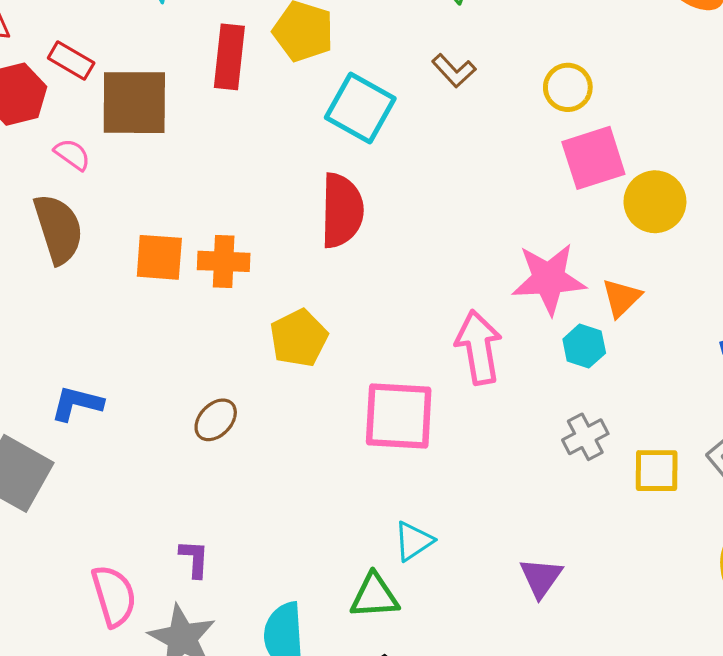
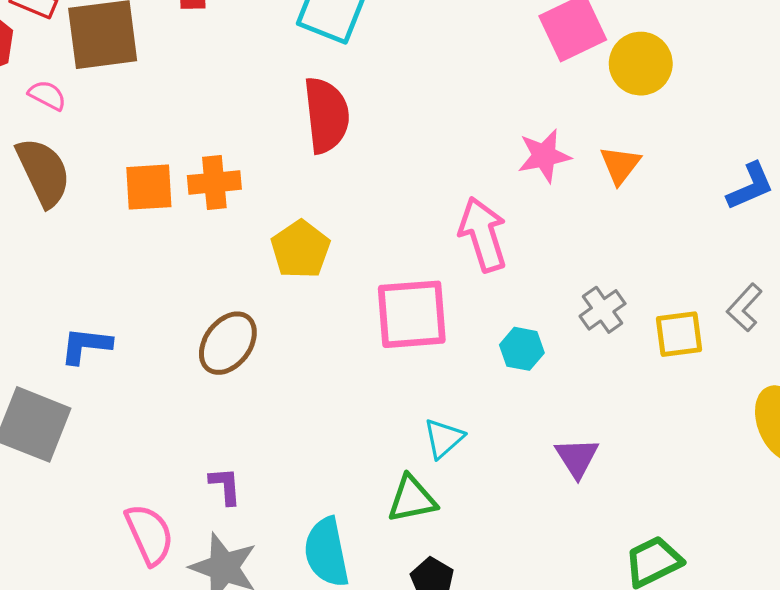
pink star: (549, 279) -> (544, 156), size x0.7
cyan hexagon: (584, 346) -> (522, 349), moved
brown ellipse: (216, 420) -> (228, 343), size x1.4

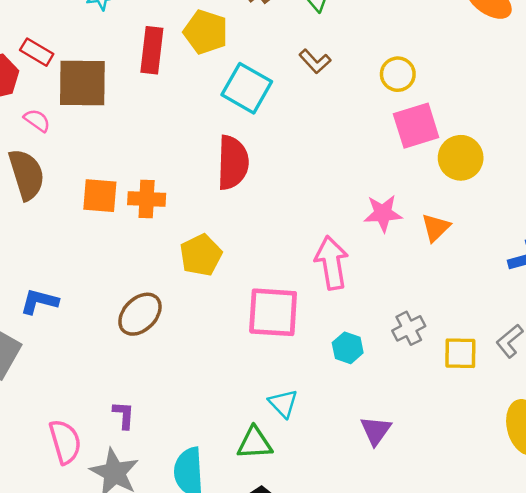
cyan triangle: (444, 438) -> (283, 403), turned -40

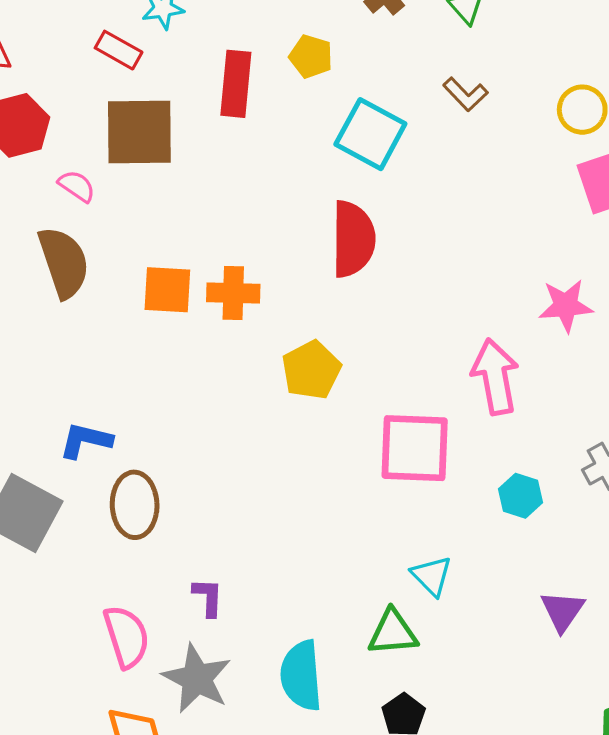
yellow pentagon: (206, 32) -> (311, 56), size x0.7
red rectangle: (37, 52) -> (119, 50), moved
brown ellipse: (140, 314) -> (135, 505), moved, turned -45

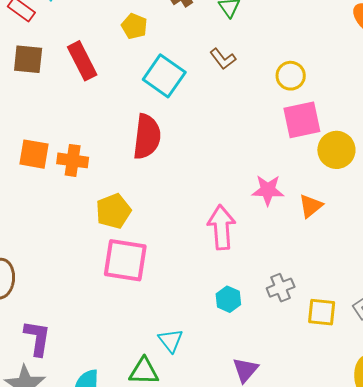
red rectangle: (236, 84) -> (82, 61), moved, turned -39
brown square: (139, 132) -> (28, 59), size x0.7
pink square: (415, 448) -> (125, 260), moved
purple L-shape: (208, 597) -> (37, 338), size x1.5

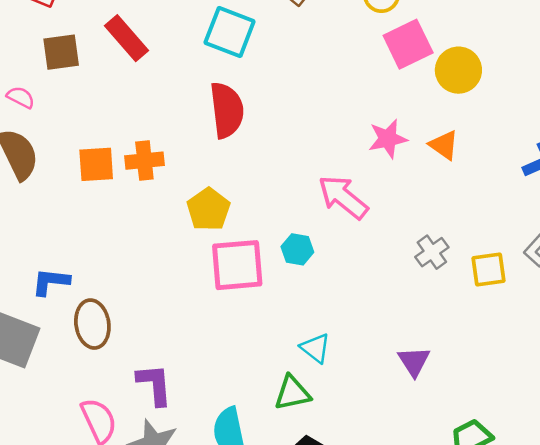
orange triangle: (311, 206) -> (444, 145), turned -32
pink arrow: (221, 227) -> (343, 197), turned -33
cyan hexagon: (228, 299) -> (297, 249), moved

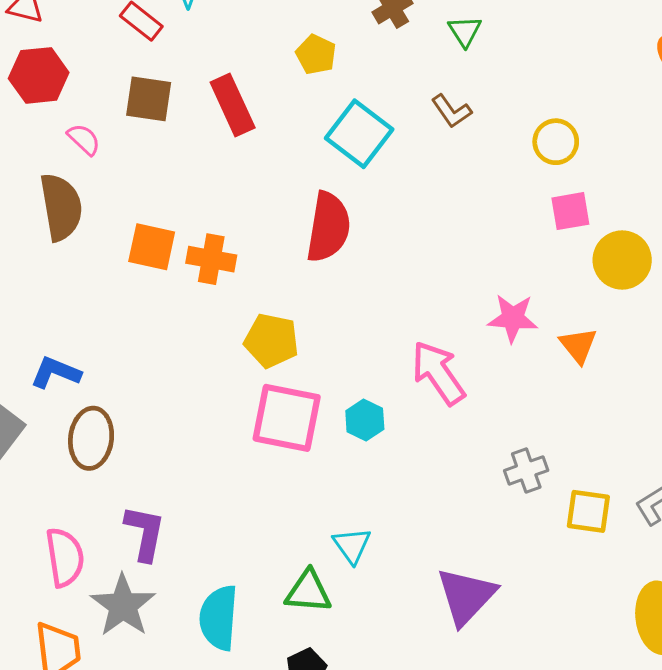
pink square: (408, 44) -> (570, 211), size x0.7
yellow pentagon: (208, 209) -> (271, 341), turned 30
purple triangle: (414, 361) -> (466, 596), size x1.5

